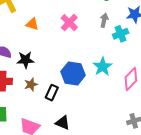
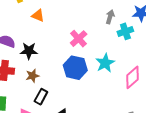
pink cross: (69, 23) -> (79, 39), moved
black rectangle: (52, 93) -> (41, 97), moved

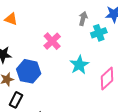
blue hexagon: (75, 68) -> (29, 71), moved

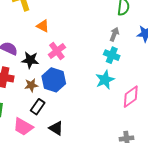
cyan cross: (99, 33) -> (112, 55), moved, turned 35
pink cross: (52, 41) -> (57, 51), moved

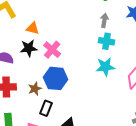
black star: (30, 60) -> (29, 48), moved
cyan star: (105, 80) -> (105, 67), turned 30

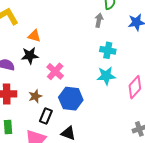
gray arrow: (104, 20) -> (99, 20), moved
pink cross: (52, 50) -> (55, 71), moved
blue hexagon: (56, 78) -> (71, 99), moved

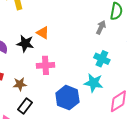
orange triangle: (34, 36) -> (43, 33), moved
pink cross: (55, 71) -> (45, 65), turned 30
blue hexagon: (71, 99) -> (67, 98), moved

